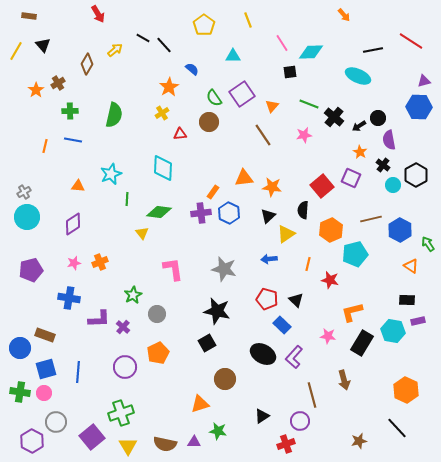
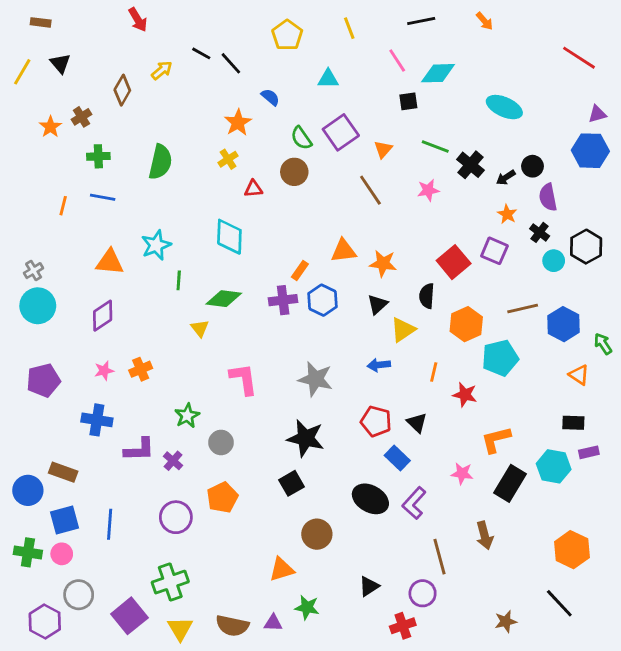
black line: (373, 50) -> (421, 21), moved
orange triangle: (78, 186) -> (110, 262), size x1.5

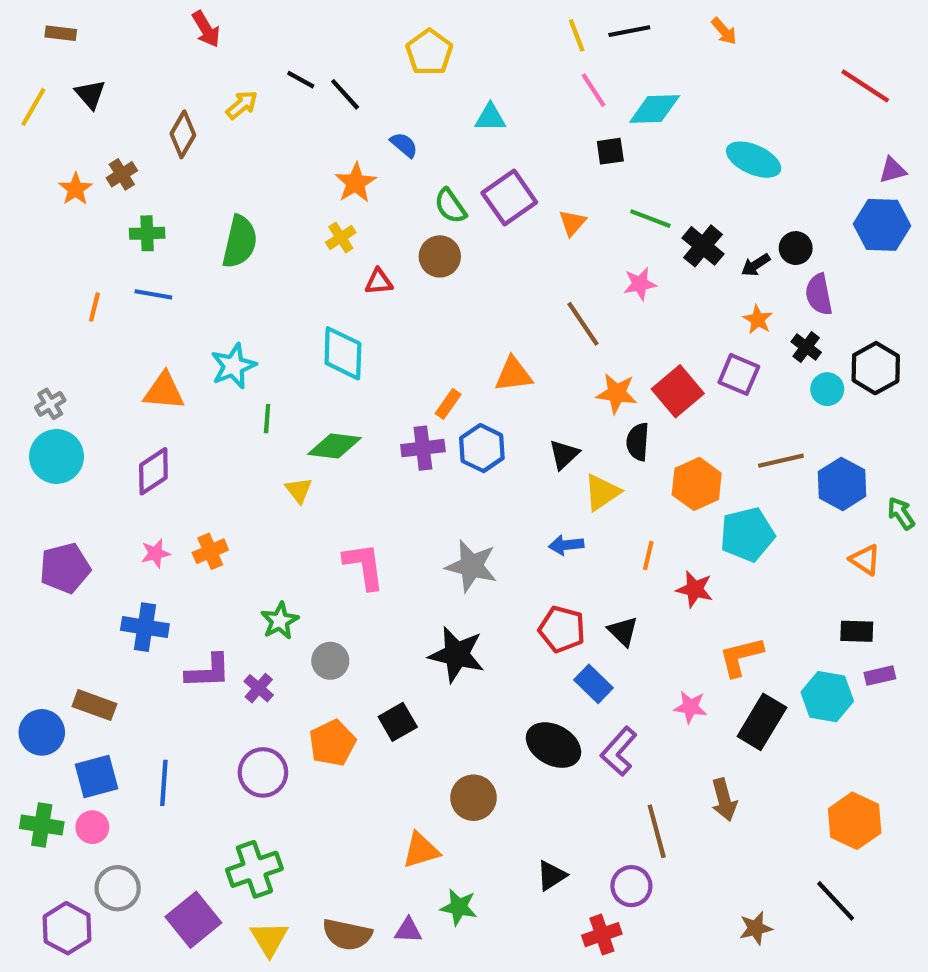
yellow line: (349, 28) -> (577, 35), moved
brown line: (370, 190) -> (583, 324), moved
orange star: (383, 263) -> (617, 393), moved
black square: (291, 483) -> (398, 722), moved

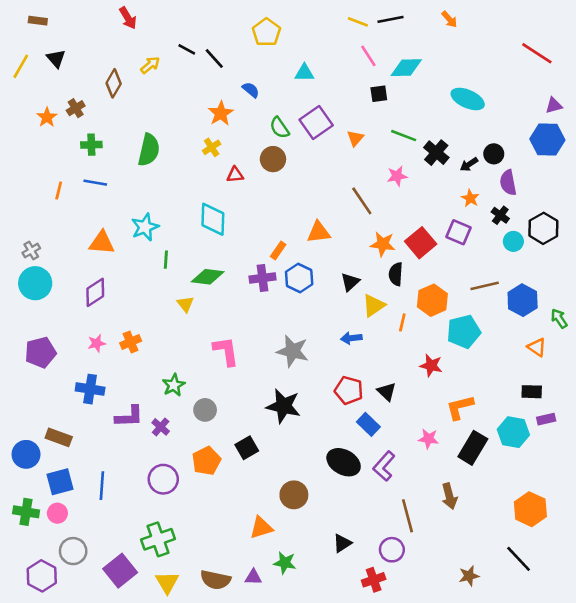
yellow line: (577, 35) -> (358, 22), turned -48
orange line: (648, 555) -> (402, 322), moved

